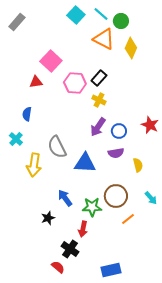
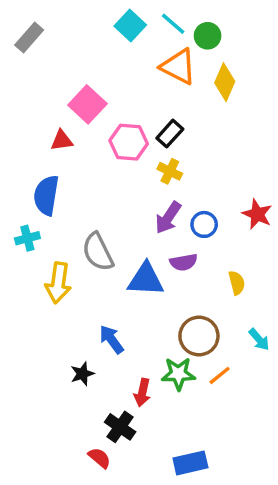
blue semicircle: (27, 114) -> (46, 195), size x1.6
cyan cross: (16, 139) -> (27, 238), turned 32
purple semicircle: (116, 153) -> (184, 262), moved
green star: (92, 207) -> (178, 374), moved

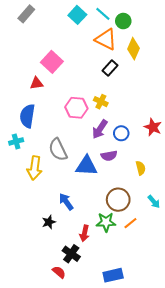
gray rectangle: (29, 37) -> (26, 14), moved
black rectangle: (170, 134) -> (110, 68), moved
pink hexagon: (129, 142) -> (76, 108), moved

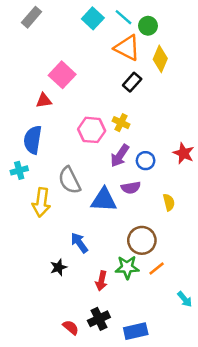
cyan arrow: (154, 202) -> (185, 299), moved
black cross: (71, 254) -> (99, 319), moved, turned 30

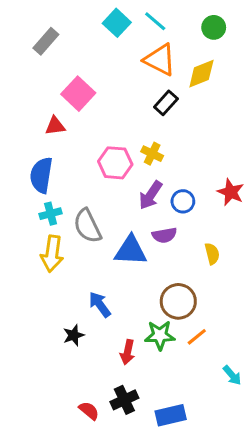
gray rectangle: (31, 17) -> (46, 41), moved
green circle: (148, 26) -> (214, 27), moved
yellow diamond: (160, 59) -> (201, 74), turned 45
cyan cross: (19, 170) -> (51, 214), moved

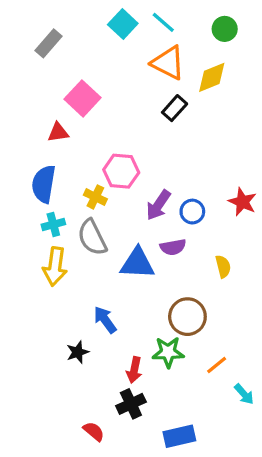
yellow cross: (152, 154) -> (95, 197), moved
orange line: (197, 337) -> (217, 365), moved
black cross: (124, 400) -> (131, 404), moved

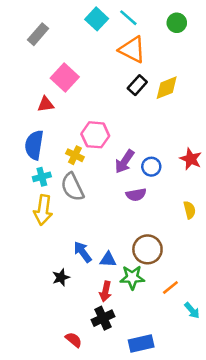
yellow diamond: (212, 77) -> (167, 88), moved
blue triangle: (137, 263) -> (108, 260), moved, size x0.6
yellow semicircle: (223, 266) -> (190, 210), moved

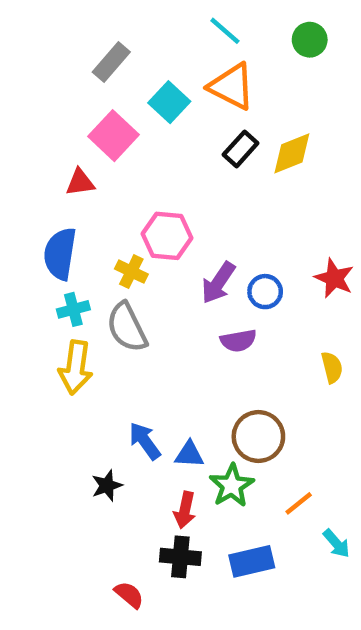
cyan square: (97, 19) -> (169, 102), moved
gray rectangle: (38, 34) -> (111, 62), moved
green star: (132, 277) -> (232, 486), turned -30
black cross: (103, 318) -> (180, 557), turned 30
blue rectangle: (141, 344) -> (252, 561), moved

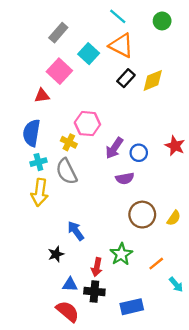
yellow semicircle: (332, 367) -> (174, 218), moved, turned 49
brown circle: (258, 436) -> (142, 215), moved
blue triangle: (189, 454) -> (70, 285), moved
blue rectangle: (252, 561) -> (132, 307), moved
red semicircle: (129, 595) -> (68, 311), size x1.5

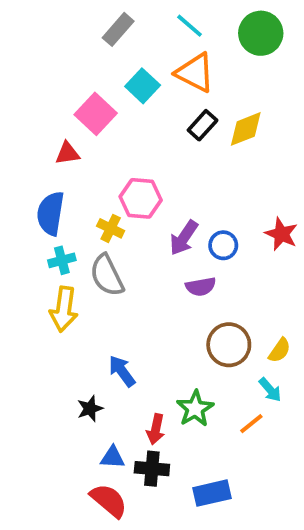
green circle: (162, 21) -> (261, 33), size x1.5
gray rectangle: (58, 33) -> (118, 29), moved
cyan arrow: (176, 285) -> (270, 390), moved

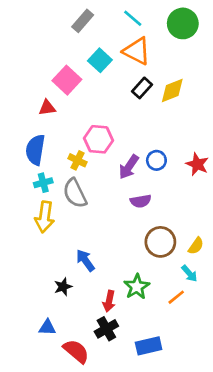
blue circle: (223, 245) -> (156, 160), moved
blue triangle: (112, 457) -> (47, 327), moved
black cross: (152, 469) -> (106, 329), turned -35

